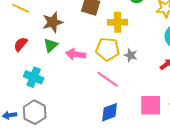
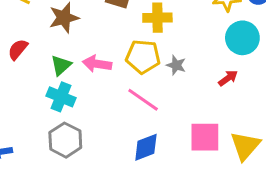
green triangle: (51, 45) -> (61, 65), moved
cyan cross: (34, 77) -> (61, 97), moved
gray hexagon: (35, 112) -> (65, 140), moved

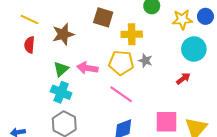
red semicircle: (18, 49) -> (29, 45), moved, turned -35
gray star: (176, 65) -> (145, 61), moved

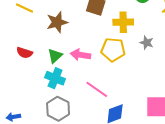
red semicircle: (29, 45) -> (24, 53), moved, turned -77
gray star: (145, 61) -> (147, 43), moved
pink line: (121, 94) -> (97, 89), moved

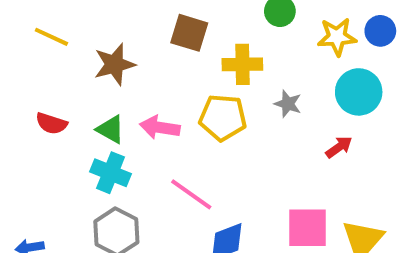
green triangle: (55, 56) -> (110, 129), turned -49

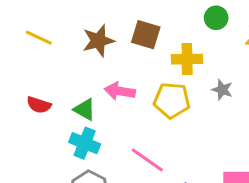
brown star: (114, 64) -> (98, 41), moved
pink arrow: (160, 127) -> (120, 91), moved

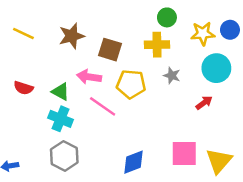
brown square: (146, 35) -> (110, 50), moved
yellow cross: (187, 59) -> (157, 45), moved
pink line: (147, 160) -> (103, 106), moved

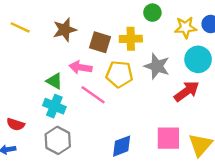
yellow cross: (157, 45) -> (131, 39), moved
gray star: (172, 76) -> (157, 66), size x1.6
red semicircle: (23, 88) -> (16, 124), moved
red arrow: (204, 103) -> (187, 91), size x1.6

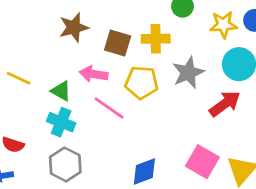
yellow line: (20, 27) -> (19, 78), moved
gray star: (157, 66) -> (188, 73), turned 30
pink square: (168, 138) -> (202, 162), turned 30

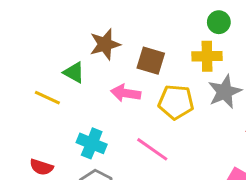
yellow cross: (156, 39) -> (207, 56), moved
green triangle: (61, 91) -> (74, 72), moved
pink line: (109, 108) -> (152, 149), moved

